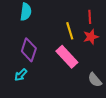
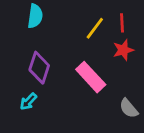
yellow line: (70, 31) -> (95, 28), moved, turned 54

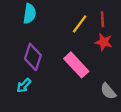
red star: (123, 50) -> (104, 42), turned 30

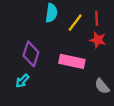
cyan semicircle: (29, 14) -> (51, 13), moved
pink rectangle: (76, 65) -> (72, 61), turned -35

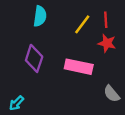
cyan semicircle: (51, 13) -> (40, 16), moved
cyan arrow: (22, 81) -> (16, 103), moved

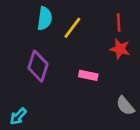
yellow line: (82, 24) -> (72, 28), moved
pink rectangle: (79, 67) -> (88, 75), size x0.6

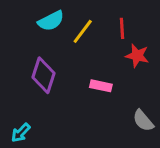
cyan semicircle: (45, 18) -> (51, 21), turned 55
red line: (119, 22) -> (122, 28), moved

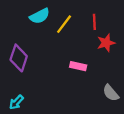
red star: (137, 56) -> (106, 43), turned -30
purple diamond: (43, 75) -> (19, 58), moved

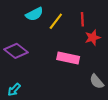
purple diamond: (19, 58) -> (16, 51), turned -70
pink rectangle: (78, 66) -> (68, 58), size x1.5

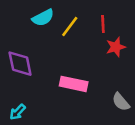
purple diamond: (16, 51) -> (20, 64), turned 40
pink rectangle: (68, 58) -> (74, 84), moved

